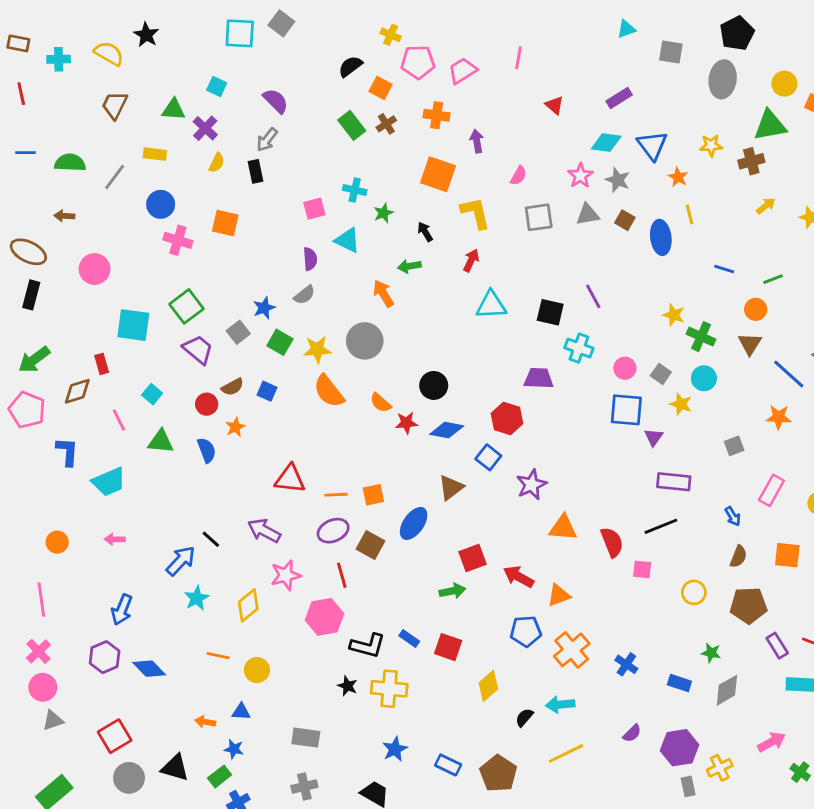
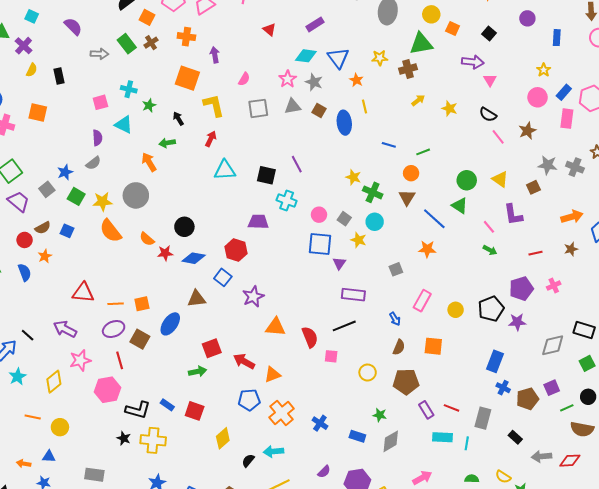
gray arrow: (267, 140) -> (99, 54), moved, turned -126
brown triangle: (451, 488) -> (197, 299), turned 30

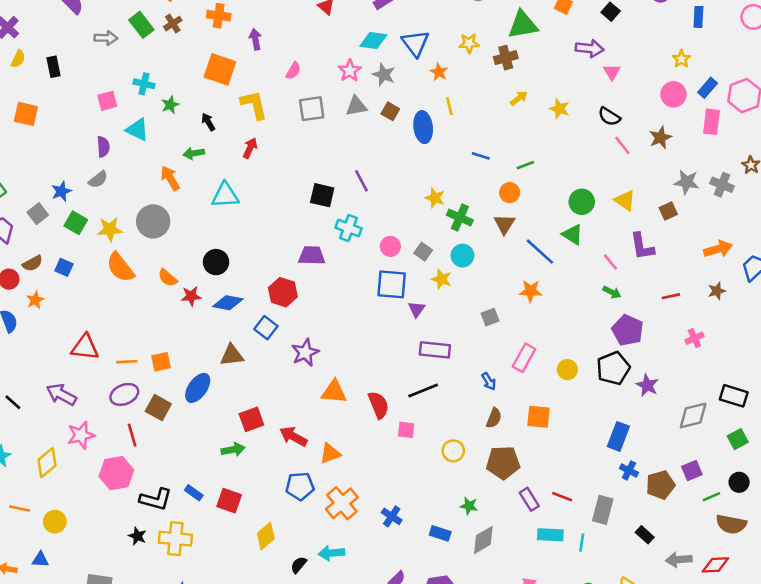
cyan triangle: (225, 170) -> (225, 195), moved
purple pentagon: (521, 289) -> (628, 330), moved, turned -30
purple star: (517, 322) -> (647, 385), turned 30

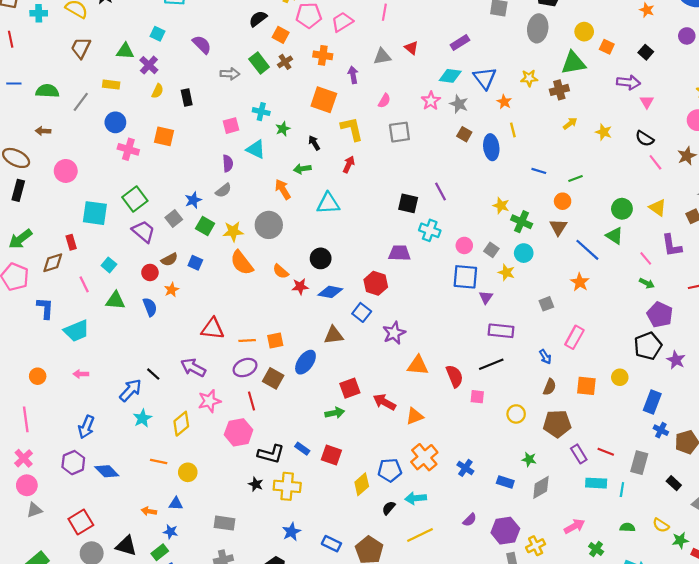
gray triangle: (356, 106) -> (382, 56), moved
orange star: (531, 291) -> (580, 282), turned 30
yellow circle: (567, 370) -> (620, 377), moved
blue pentagon: (300, 486) -> (390, 470), moved

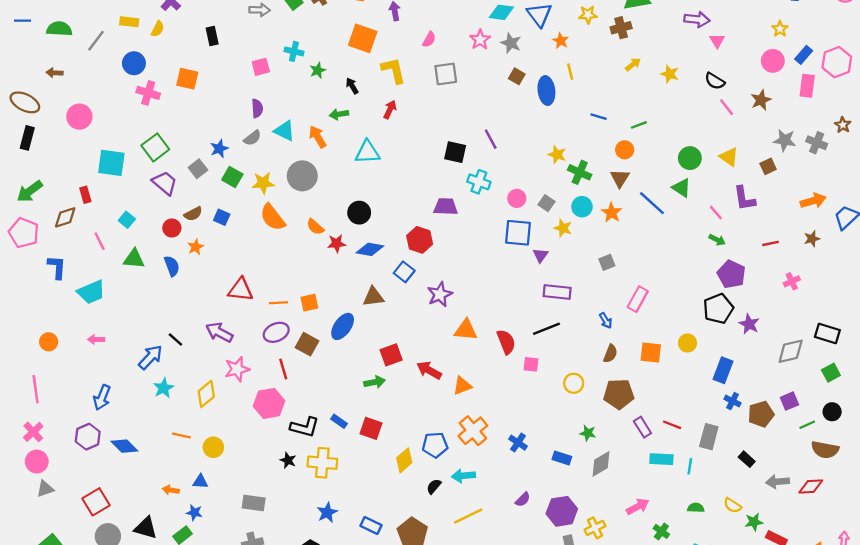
yellow semicircle: (158, 91) -> (158, 29), moved
cyan triangle: (256, 149) -> (284, 131), moved
orange star: (580, 282) -> (612, 213), moved

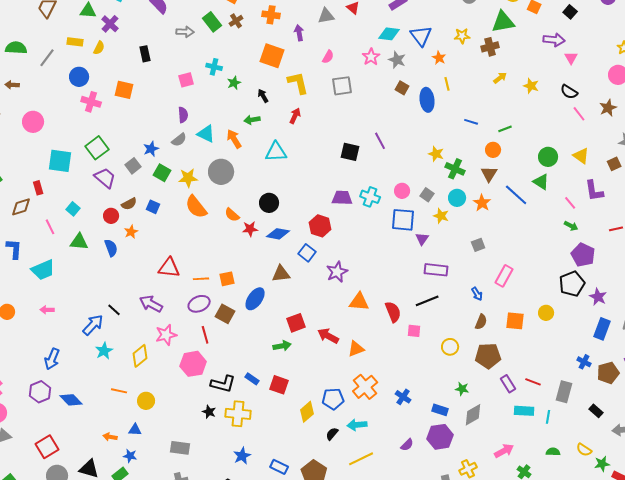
cyan cross: (479, 182) -> (370, 197), moved
blue rectangle: (723, 370) -> (602, 329), moved
purple hexagon: (562, 511) -> (440, 437), moved

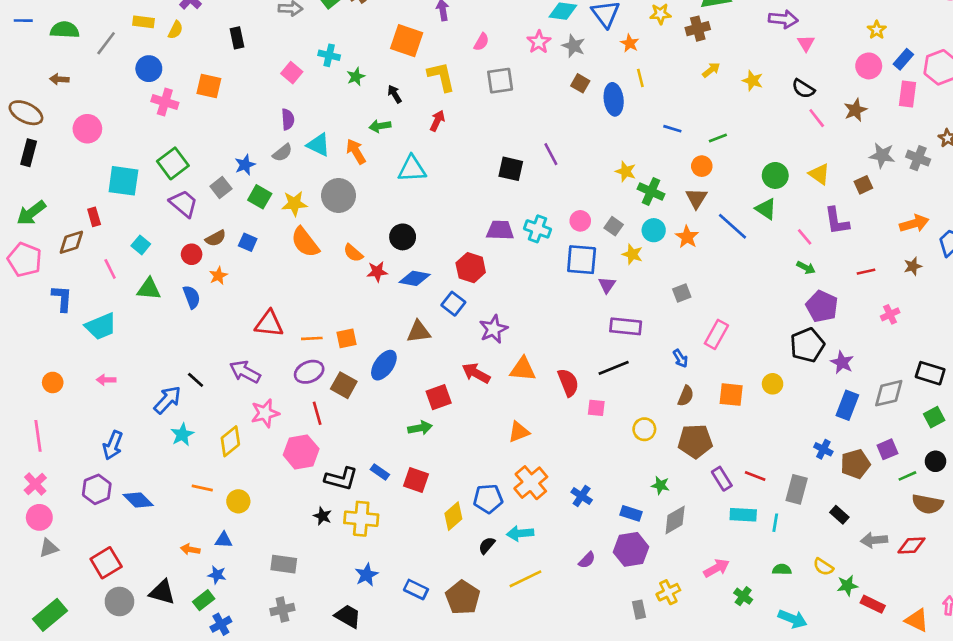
pink square: (186, 80) -> (292, 73), turned -35
red arrow: (328, 336) -> (476, 373), moved

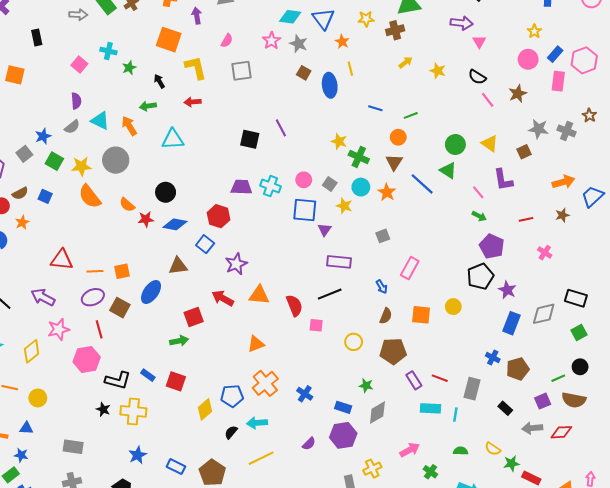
red arrow: (437, 121) -> (193, 102), turned -119
pink cross: (890, 314) -> (545, 253), turned -32
purple square: (887, 449) -> (543, 401), moved

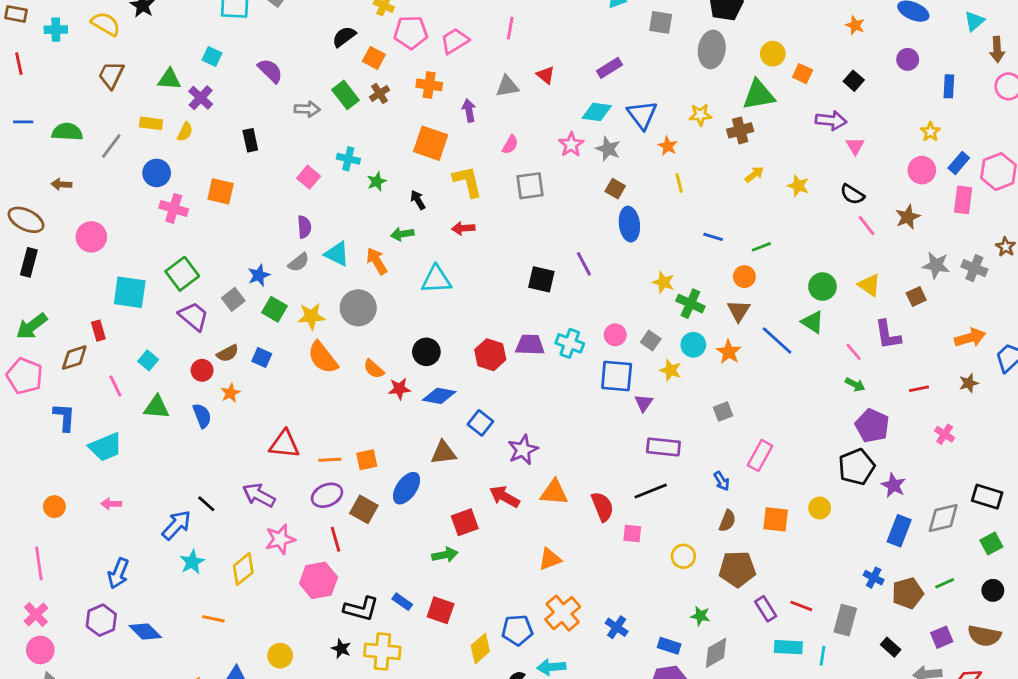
blue ellipse: (330, 85) -> (629, 224), moved
red hexagon: (219, 216) -> (490, 355), moved
green line: (558, 378) -> (945, 583), moved
yellow circle: (38, 398) -> (280, 656), moved

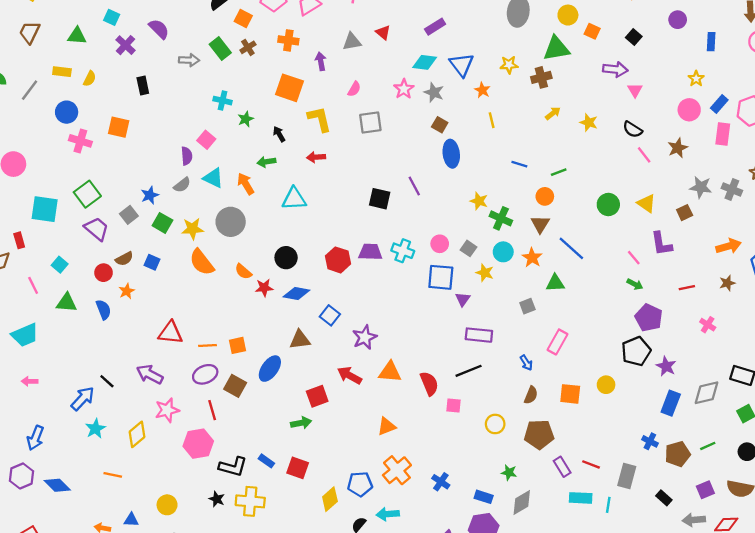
purple cross: (201, 98) -> (125, 45), moved
pink square: (309, 177) -> (206, 140), moved
green triangle: (813, 322) -> (555, 283), moved, turned -36

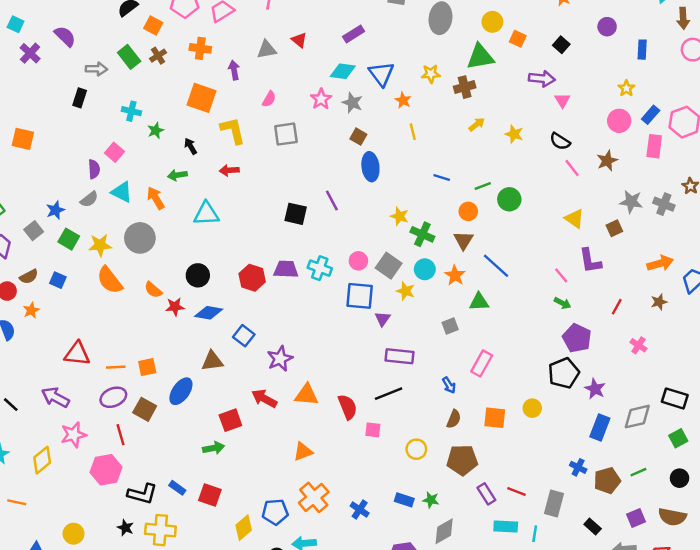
black rectangle: (143, 86) -> (80, 98), moved, turned 30
green circle: (608, 205) -> (509, 199), moved
gray square: (469, 248) -> (389, 266), size x1.5
red line: (687, 288) -> (617, 307), turned -49
blue rectangle: (484, 497) -> (404, 500), moved

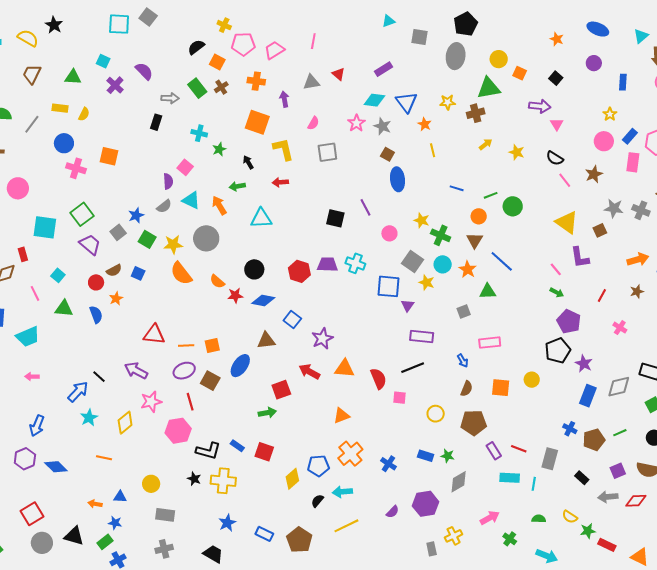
yellow triangle: (574, 219) -> (567, 222), size x1.4
pink circle: (358, 261) -> (389, 233), moved
pink rectangle: (482, 363) -> (490, 343), turned 55

